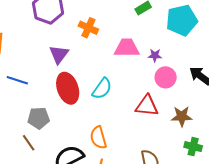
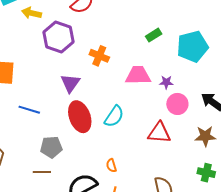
brown star: (182, 116) -> (205, 136), moved
orange semicircle: (98, 138) -> (111, 165), size x0.6
brown line: (29, 143) -> (42, 172), turned -54

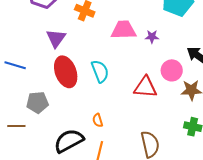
pink circle: (177, 104) -> (172, 70), moved
cyan semicircle: (114, 116) -> (100, 71), turned -55
brown line: (42, 172) -> (16, 126), moved

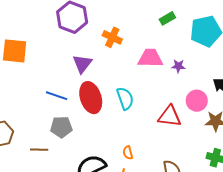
blue line: (15, 65) -> (57, 96), moved
orange semicircle: (98, 120) -> (128, 153), moved

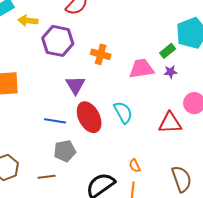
green rectangle: (167, 18) -> (168, 51), moved

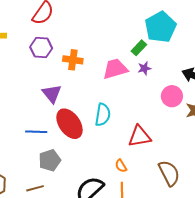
purple hexagon: (58, 41) -> (41, 48), moved, size x0.7
cyan semicircle: (123, 112) -> (103, 115), turned 45
red triangle: (170, 123) -> (140, 136), moved

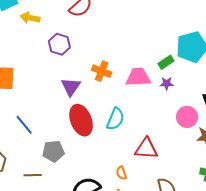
purple hexagon: (41, 48) -> (59, 44), moved
orange cross: (73, 60) -> (102, 71), moved
blue line: (36, 132) -> (24, 125), moved, turned 35

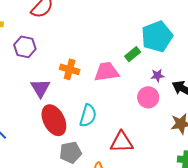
purple star: (167, 83) -> (157, 75), moved
pink circle: (187, 117) -> (148, 97), moved
gray pentagon: (53, 151) -> (71, 152), moved

